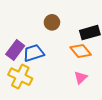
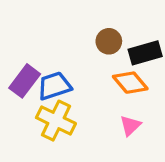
brown circle: (52, 22) -> (109, 41), moved
yellow cross: (20, 77) -> (56, 121), moved

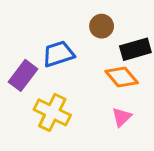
brown circle: (109, 41) -> (102, 26), moved
blue trapezoid: (54, 86) -> (58, 54), moved

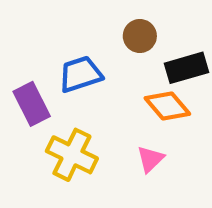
purple rectangle: (23, 75) -> (32, 104), turned -64
pink triangle: (122, 117) -> (150, 159), moved

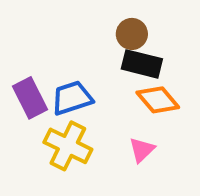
black rectangle: (186, 68) -> (142, 64), moved, turned 30
blue trapezoid: (80, 74) -> (72, 98), moved

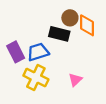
black rectangle: (142, 64) -> (59, 34), moved
orange diamond: (158, 100) -> (87, 25), moved, turned 40

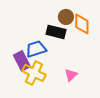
purple rectangle: (16, 52) -> (22, 61), moved

